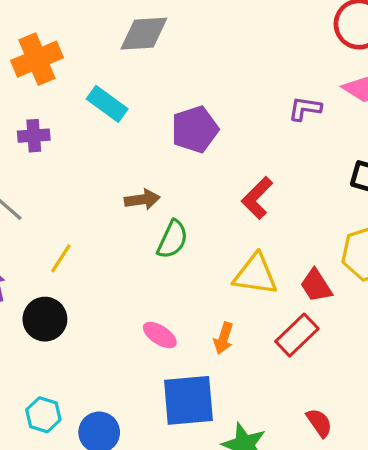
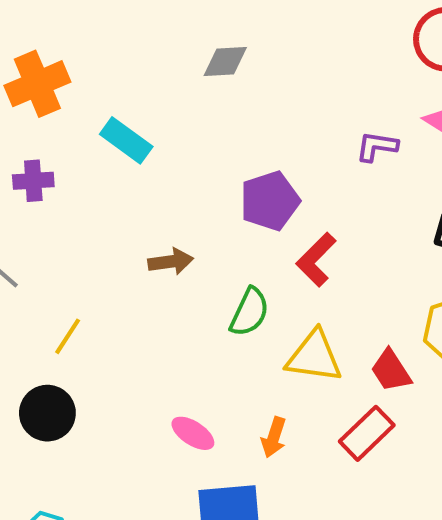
gray diamond: (144, 34) -> (225, 62), moved, size x0.7
purple pentagon: (195, 129) -> (270, 201), moved
green semicircle: (173, 239) -> (249, 312), moved

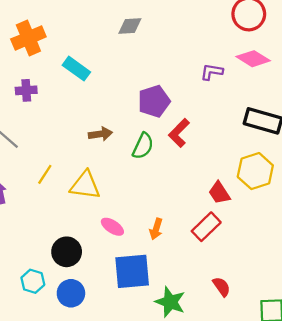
green semicircle: (249, 312) -> (143, 146), moved
yellow triangle: (314, 357) -> (85, 185), moved
black circle: (47, 413) -> (67, 252), moved

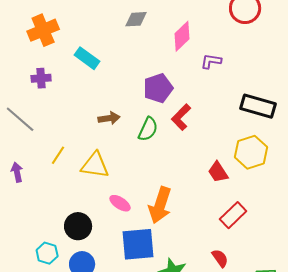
pink diamond: (253, 59) -> (182, 36), moved, turned -76
red rectangle: (206, 227) -> (233, 215), moved
orange arrow: (156, 229) -> (160, 205), size x1.8

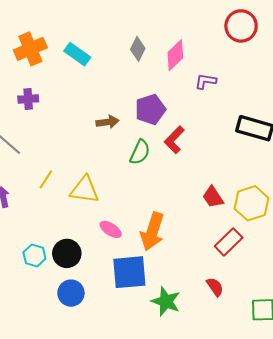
gray diamond: (136, 19) -> (138, 49), moved, turned -60
cyan rectangle: (87, 58) -> (77, 54), moved
brown arrow: (109, 118) -> (107, 122), moved
yellow hexagon: (251, 152) -> (251, 203), moved
cyan hexagon: (47, 253) -> (34, 256), moved

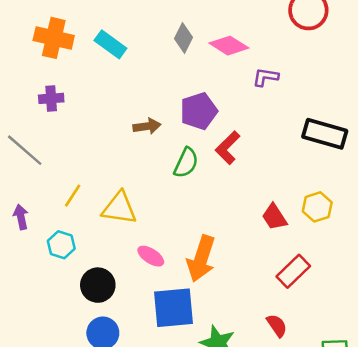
orange cross: (30, 49) -> (54, 38), turned 36
pink diamond: (175, 55) -> (229, 46), turned 76
yellow hexagon: (251, 203) -> (317, 207), moved, size x0.7
cyan hexagon: (34, 256) -> (61, 245), moved

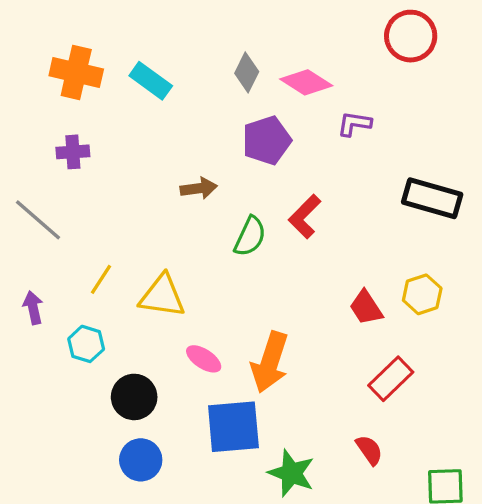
purple pentagon: (199, 111) -> (267, 140), moved

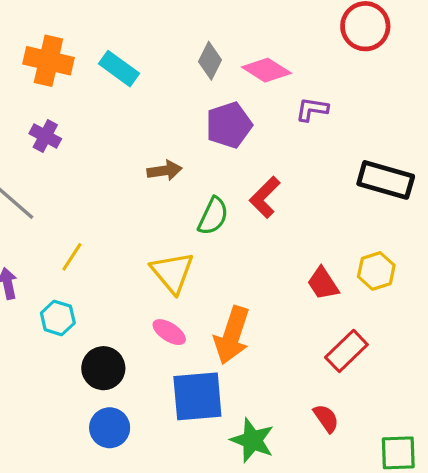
purple cross: (73, 152) -> (45, 136), turned 32
yellow triangle: (162, 296) -> (172, 272), moved, turned 42

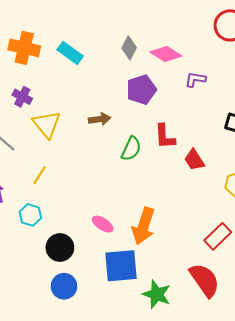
red L-shape: (265, 197) -> (165, 136), turned -48
yellow triangle: (172, 272) -> (47, 124), moved
red trapezoid: (323, 283) -> (194, 160), moved
red semicircle: (326, 418) -> (205, 280), size x1.8

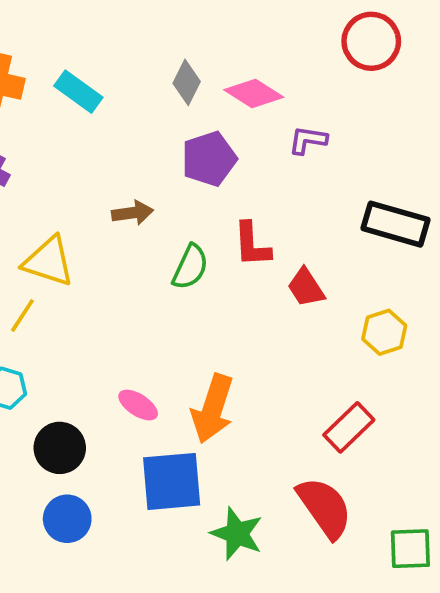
yellow triangle: (47, 124) -> (49, 261), moved, turned -32

